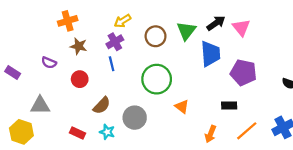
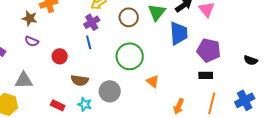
brown star: (79, 46) -> (30, 18), moved
brown semicircle: (102, 105) -> (80, 80), turned 54
black rectangle: (229, 105) -> (206, 75), moved
orange line: (247, 131) -> (212, 103), turned -35

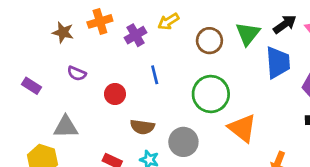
brown star: (30, 18) -> (63, 32), moved
purple cross: (92, 22) -> (136, 35), moved
orange triangle: (153, 81) -> (242, 128), size x1.6

